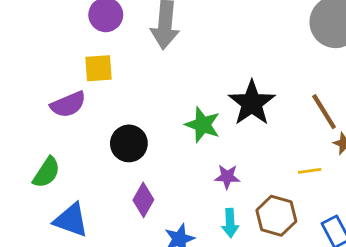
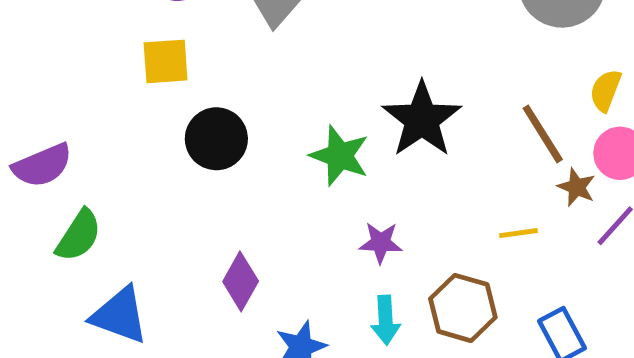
purple semicircle: (68, 104) -> (42, 165), moved
black circle: (129, 143) -> (216, 139), moved

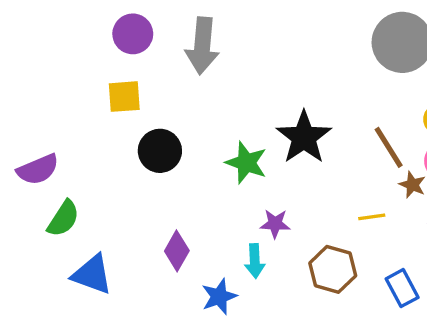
cyan arrow: (386, 320) -> (255, 261), moved

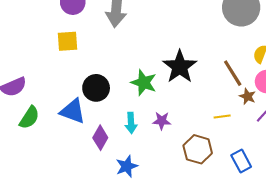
black circle: (160, 151) -> (96, 88), moved
cyan arrow: (255, 261) -> (131, 123), moved
blue triangle: (92, 275) -> (73, 111), moved

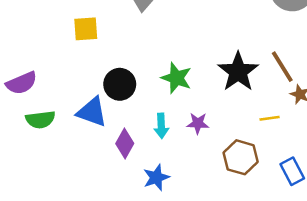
black star: (180, 67) -> (238, 72), moved
green semicircle: (29, 118) -> (40, 120), turned 50

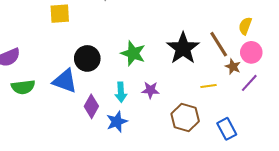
blue star: (156, 177) -> (117, 122), moved

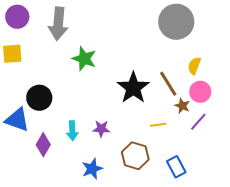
green star: (133, 53) -> (84, 59), moved
blue star: (117, 122) -> (92, 169), moved

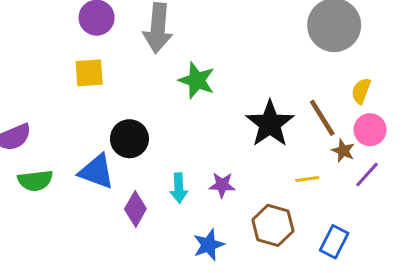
blue rectangle: (176, 167) -> (334, 242), turned 55

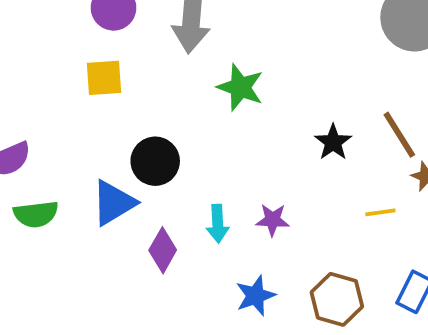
black star: (270, 124) -> (333, 142), size x0.6
blue triangle: (97, 172) -> (114, 203), turned -51
brown hexagon: (273, 225) -> (337, 299), moved

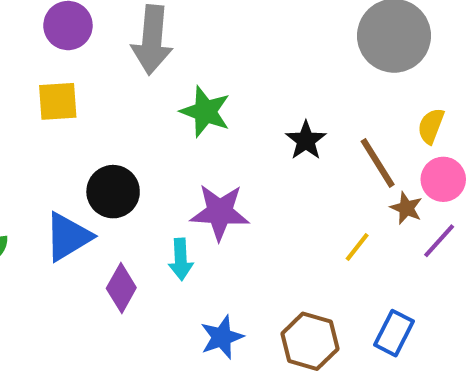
black star: (333, 142) -> (306, 140), moved
yellow line: (380, 212) -> (357, 247), turned -44
purple star: (273, 220) -> (220, 212), moved, size x1.6

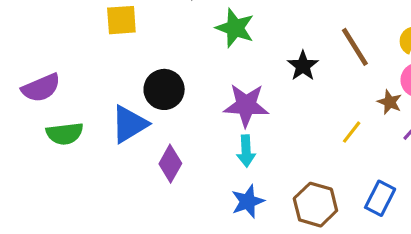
black star: (306, 140) -> (303, 66), moved
brown line: (378, 163) -> (355, 47), moved
cyan arrow: (181, 259) -> (246, 151), moved

